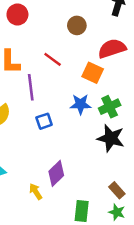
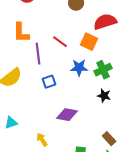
red line: (53, 59) -> (60, 42), moved
black star: (111, 138) -> (104, 96), size x0.6
purple diamond: (56, 173) -> (67, 115), moved, turned 55

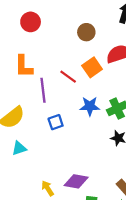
orange square: (89, 42) -> (92, 67), moved, turned 30
purple diamond: (67, 115) -> (76, 181), moved
cyan triangle: (11, 123) -> (19, 148), moved

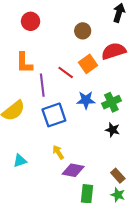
blue square: (56, 122) -> (54, 115), size x1.6
cyan triangle: (19, 148) -> (20, 161), moved
yellow arrow: (48, 188) -> (58, 152), moved

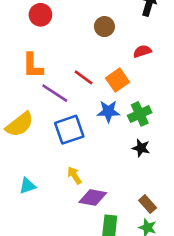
red semicircle: (114, 51) -> (142, 51), size x0.6
orange square: (88, 64) -> (117, 80), moved
purple line: (42, 85) -> (55, 93), turned -50

